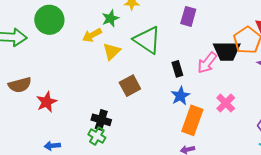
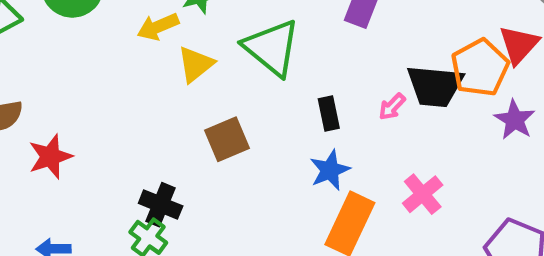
pink arrow: (207, 63) -> (392, 107), size x0.6

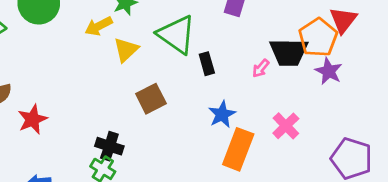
black rectangle: (329, 114) -> (207, 64), moved
purple star: (515, 120) -> (329, 71), moved

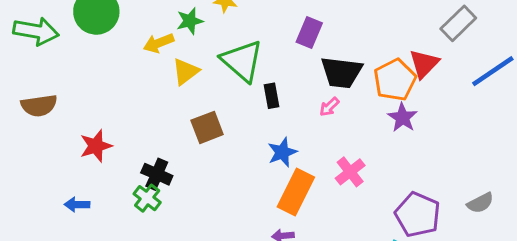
black trapezoid: (289, 52) -> (341, 72), moved
red star: (32, 119) -> (96, 146), moved

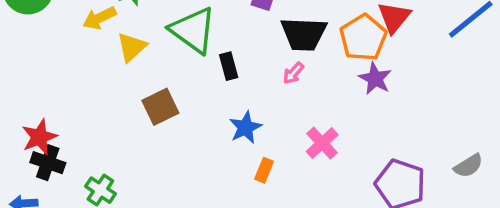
black cross: (157, 174) -> (48, 163), moved
orange rectangle: (296, 192) -> (264, 170), size x0.5

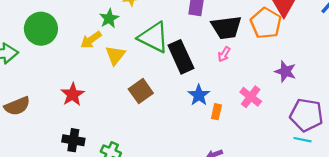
black rectangle: (229, 66) -> (181, 57), size x1.8
purple star: (375, 79) -> (285, 71), moved
red star: (39, 137) -> (73, 94), moved
orange rectangle: (264, 170) -> (216, 112), moved

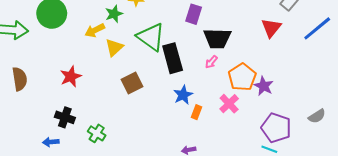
orange pentagon: (266, 23) -> (242, 77), moved
brown semicircle: (17, 106) -> (20, 79), turned -85

